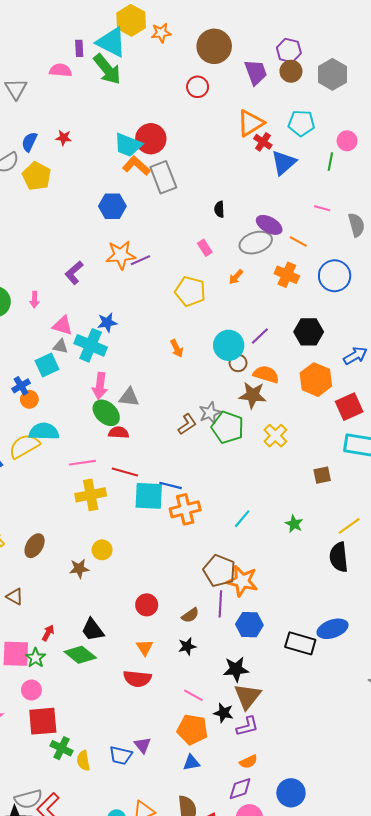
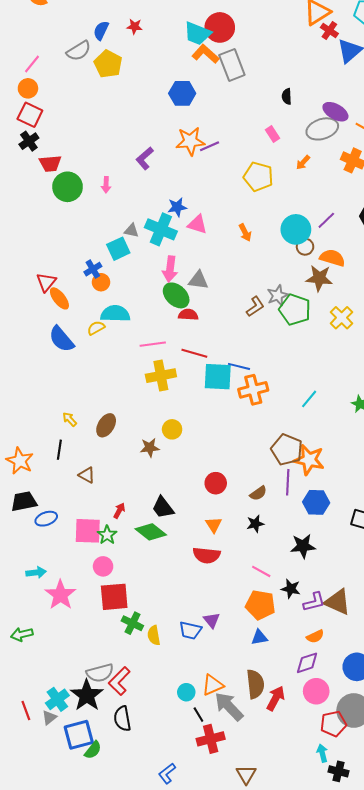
pink triangle: (63, 326) -> (197, 224), moved
yellow semicircle: (24, 446) -> (96, 328), size x0.6
brown triangle: (247, 696) -> (337, 602), moved, turned -44

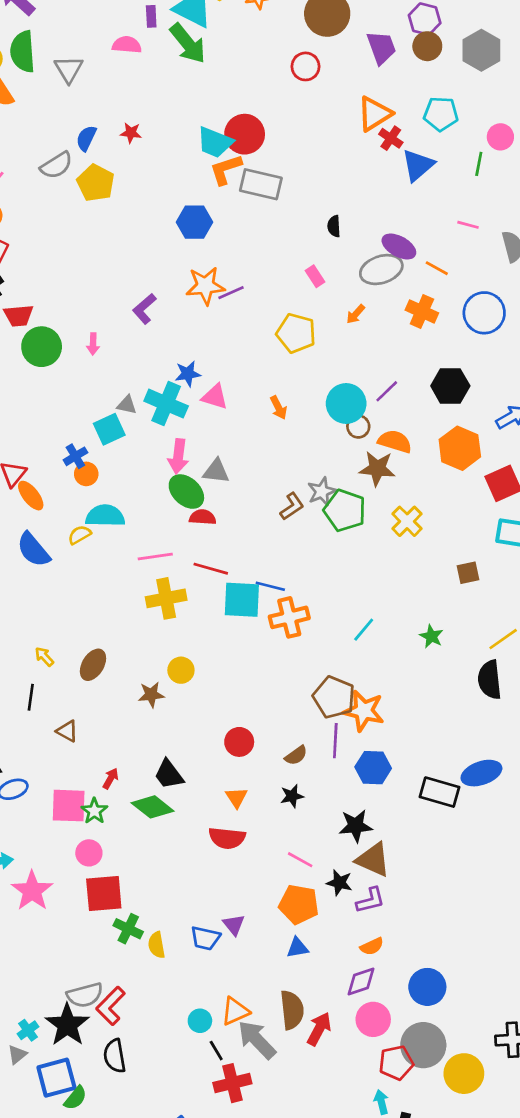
orange L-shape: (206, 54) -> (226, 169), turned -60
gray rectangle: (232, 65) -> (261, 184), turned -56
brown triangle: (337, 602) -> (373, 860), moved
cyan cross: (57, 699) -> (28, 1030), size x0.7

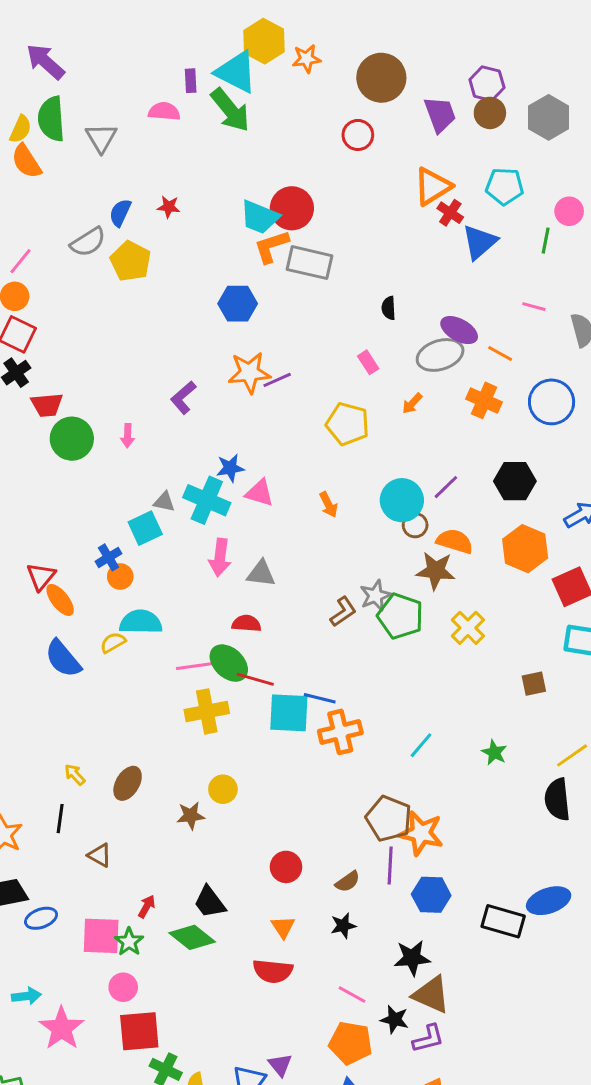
green ellipse: (186, 492) -> (229, 663), moved

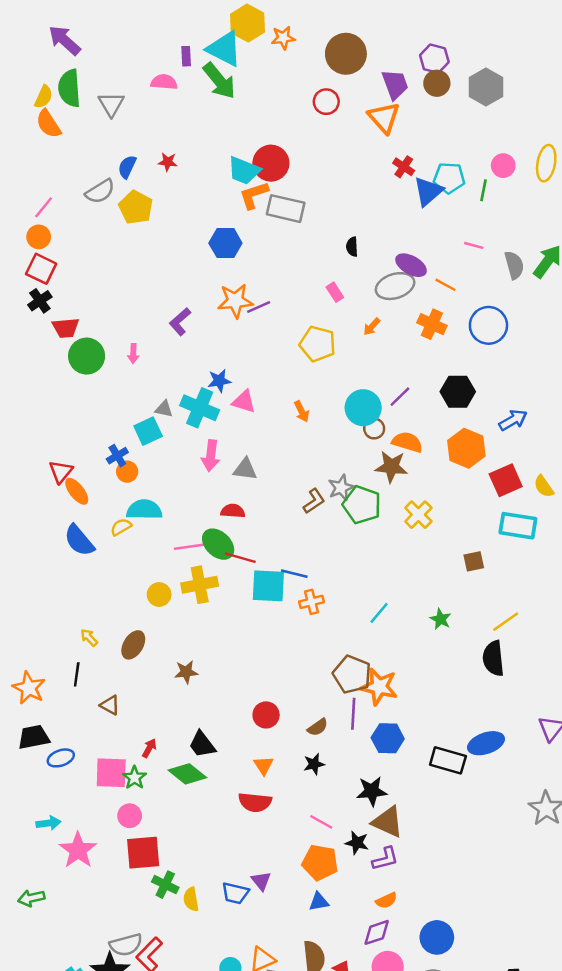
orange triangle: (433, 186) -> (384, 118), moved, turned -40
cyan pentagon: (505, 186) -> (449, 178), moved
orange cross: (340, 732) -> (311, 602), size x0.7
yellow circle: (223, 789) -> (159, 595), moved

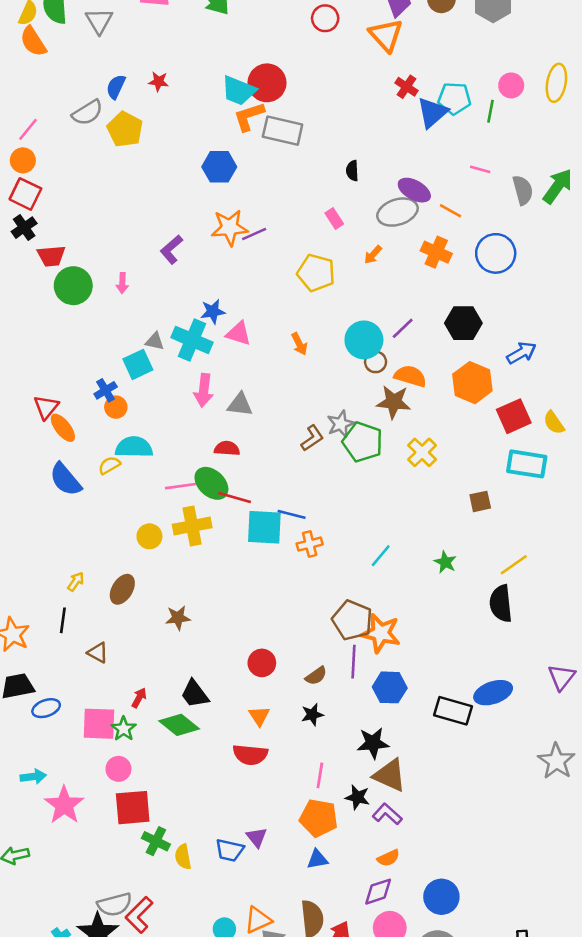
yellow arrow: (89, 638) -> (76, 582), turned 78
pink line: (321, 822) -> (320, 775), turned 70
purple L-shape: (385, 859) -> (387, 814), turned -124

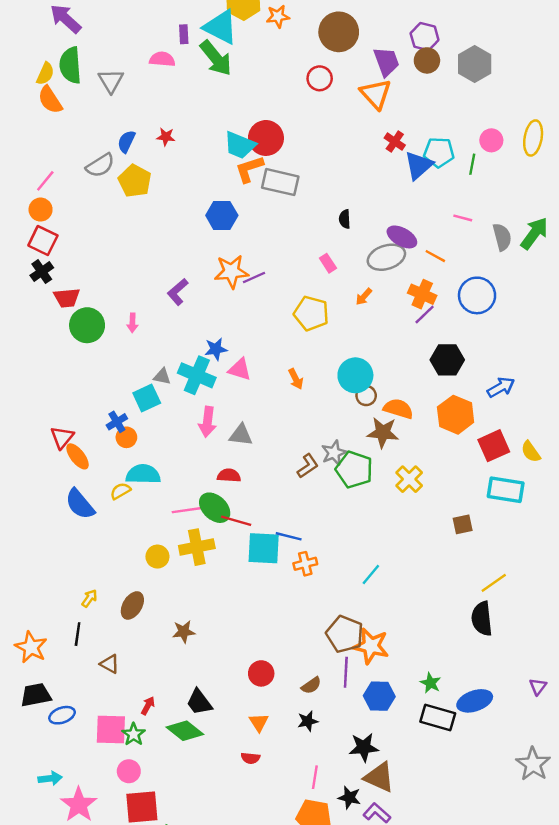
purple line: (403, 328) -> (425, 314), moved
green star: (445, 562) -> (431, 683), moved
purple triangle: (562, 677) -> (538, 687), size x0.7
red semicircle: (250, 755) -> (250, 758), size x0.6

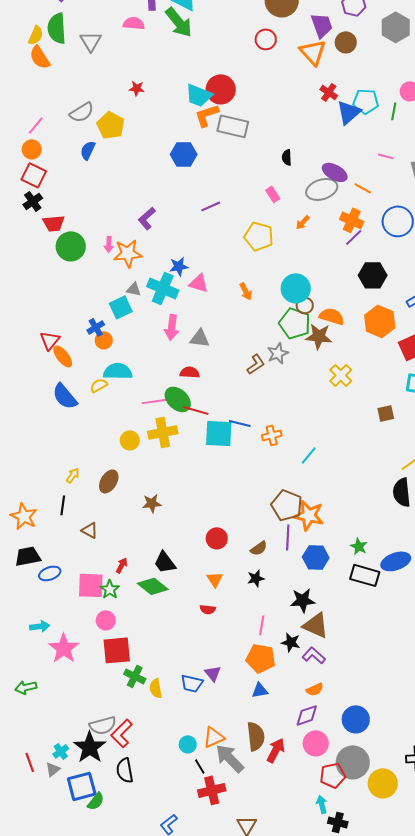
brown circle: (427, 60) -> (346, 42), moved
blue semicircle: (126, 142) -> (88, 150), moved
orange star: (231, 272) -> (128, 253), moved
green pentagon: (354, 470) -> (295, 323), moved
orange cross: (305, 564) -> (272, 435), moved

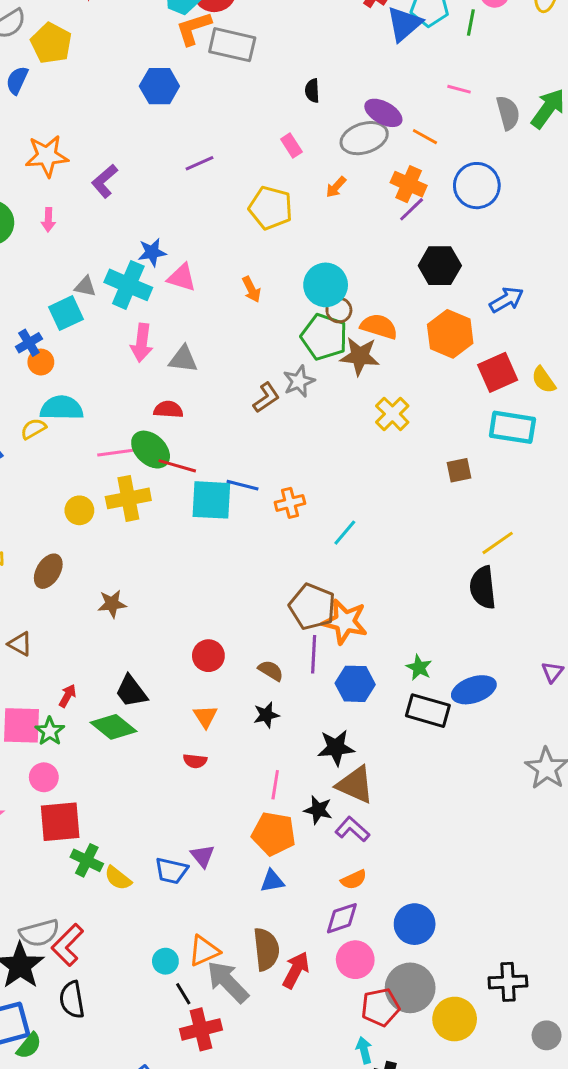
orange star: (128, 253) -> (47, 156), moved
brown semicircle: (259, 548) -> (271, 671), turned -114
yellow semicircle: (156, 688) -> (118, 878), turned -42

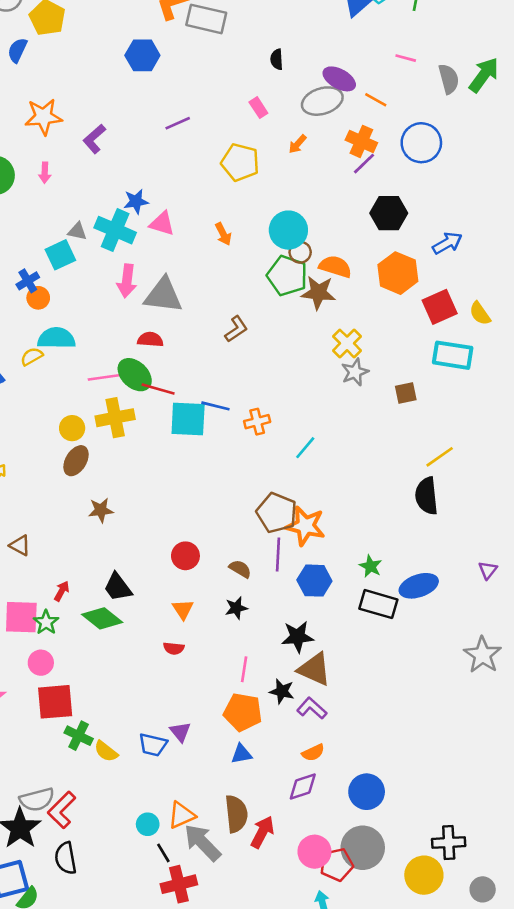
gray triangle: (183, 359) -> (163, 295), size x1.5
gray star: (299, 381) -> (355, 372), moved
brown ellipse: (48, 571) -> (76, 461), moved
pink circle: (355, 960) -> (314, 852), moved
yellow circle: (455, 1019) -> (424, 875), moved

